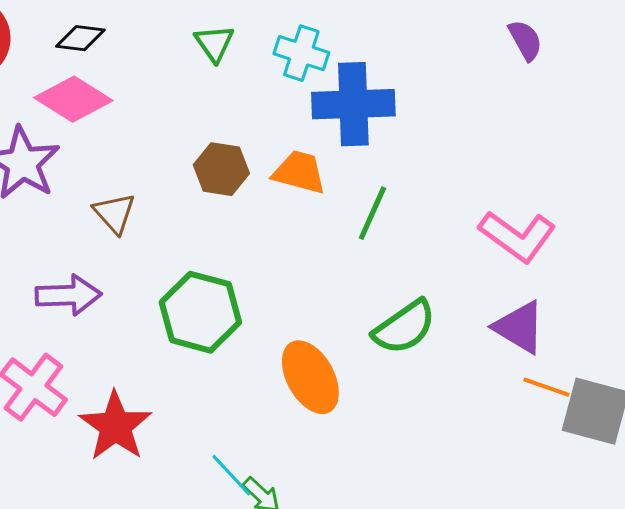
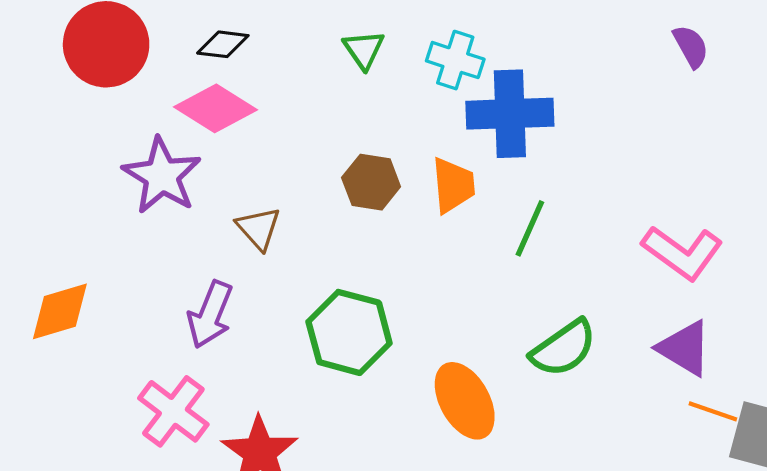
orange trapezoid: (299, 172) -> (453, 185), turned 70
purple arrow: (68, 295) -> (210, 315), turned 114

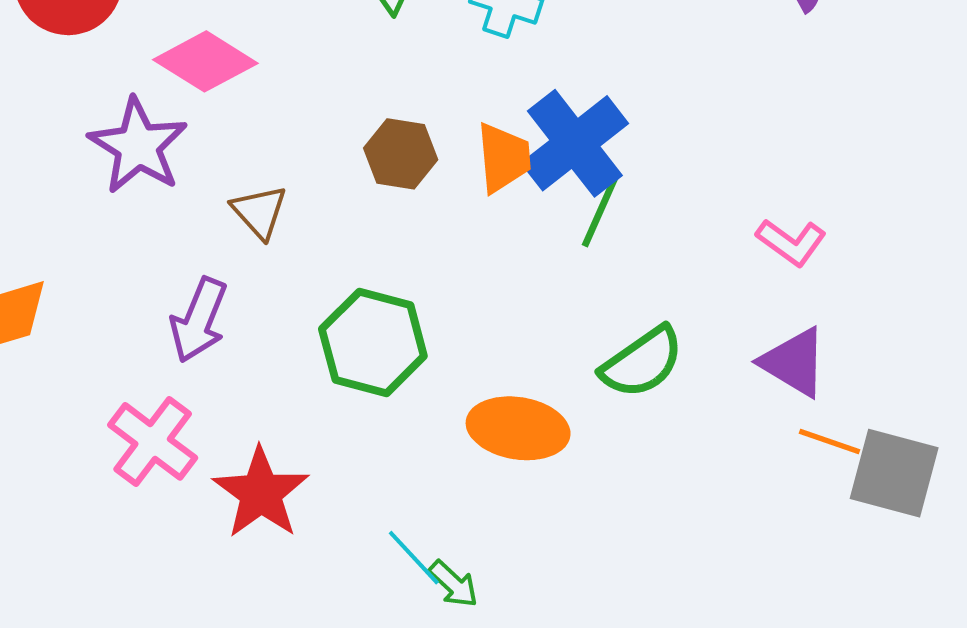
blue cross: (510, 114) -> (575, 143), moved, turned -36
pink L-shape: (682, 253) -> (791, 242), size x0.7
orange ellipse: (465, 401) -> (518, 428), turned -52

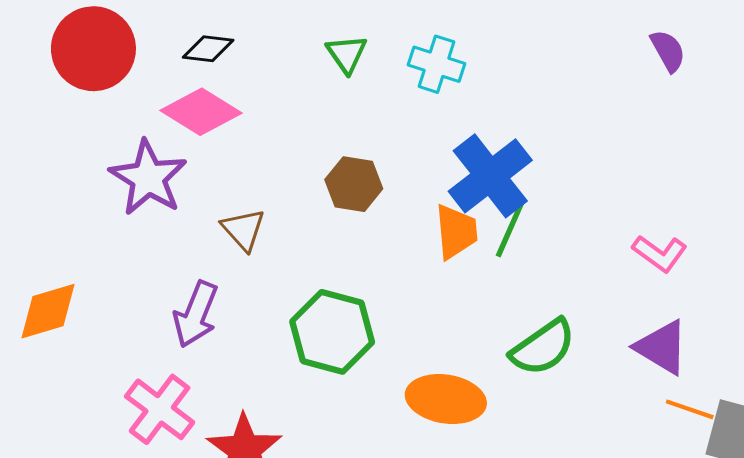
orange trapezoid: (504, 158) -> (456, 232), moved

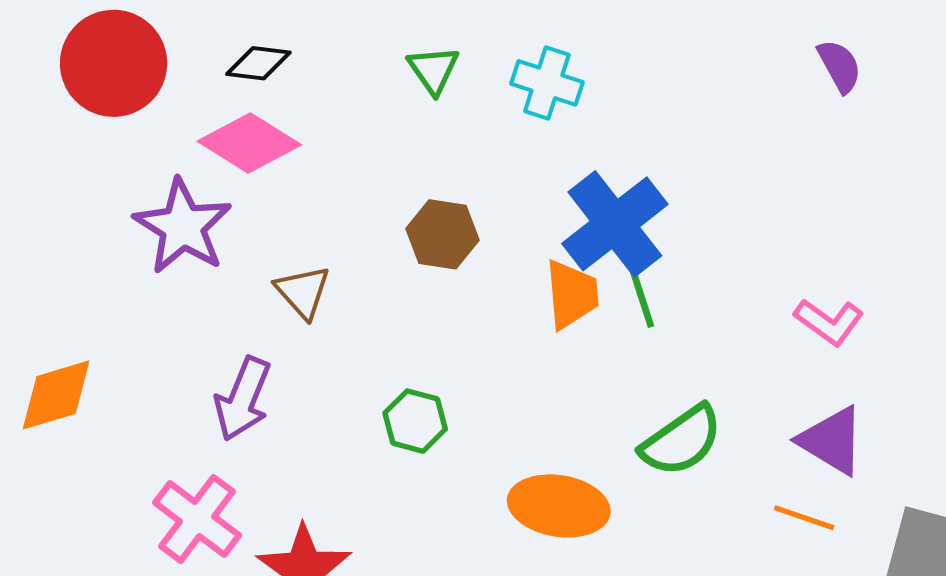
green line: (510, 230) -> (640, 292), turned -42
green hexagon: (332, 332) -> (415, 421), size x0.6
orange line: (690, 409) -> (804, 518), moved

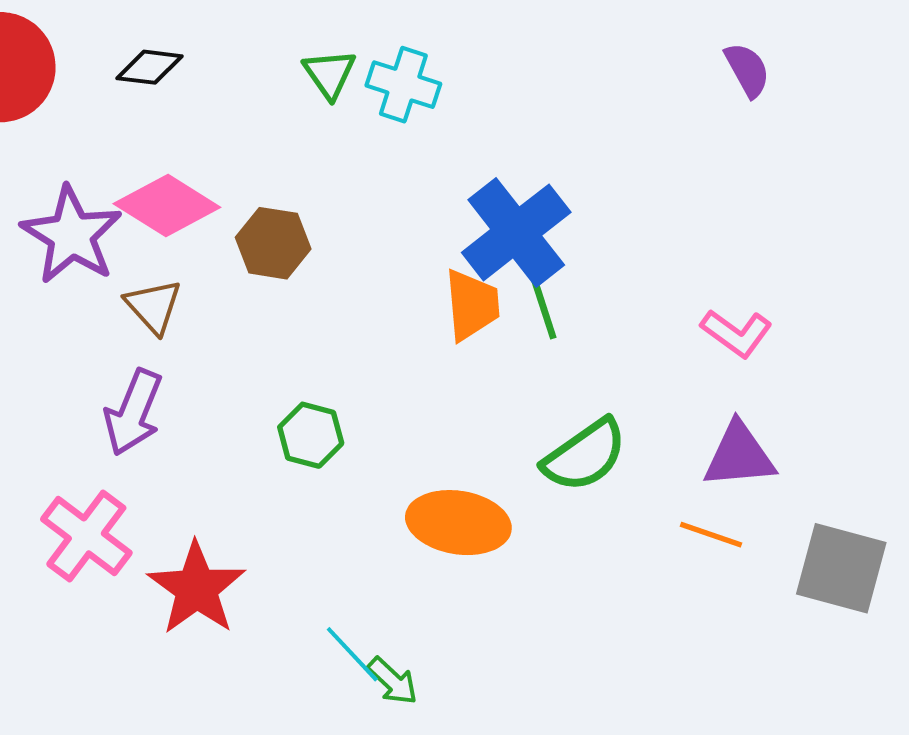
cyan cross: (547, 83) -> (403, 85), moved
pink diamond: (249, 143) -> (167, 206), moved
brown hexagon: (443, 234) -> (273, 243), moved
brown triangle: (303, 292) -> (153, 306), moved
purple triangle: (832, 441) -> (739, 455), turned -36

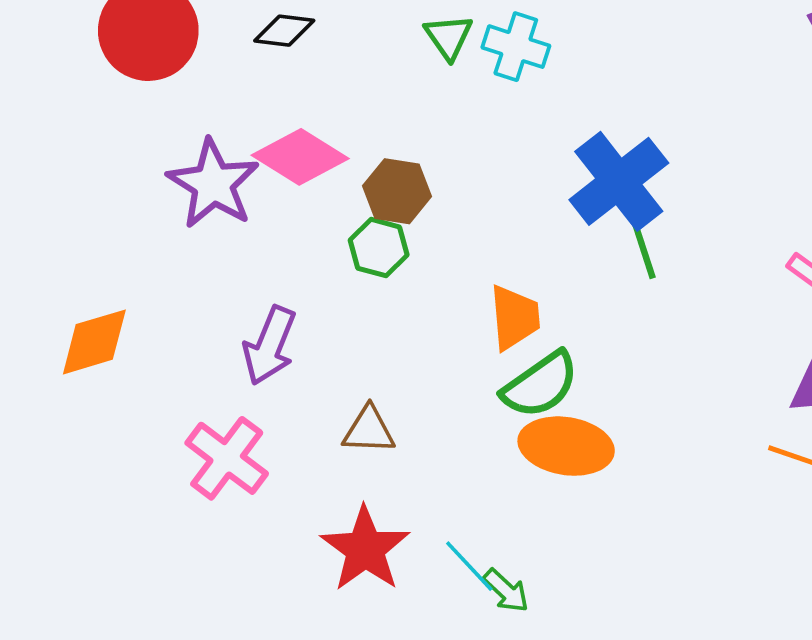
orange trapezoid: (472, 305) -> (515, 317), moved
brown triangle: (153, 306) -> (369, 430), moved, turned -46
green hexagon: (311, 435) -> (379, 248), moved
green semicircle: (585, 455) -> (540, 385), moved
red star: (196, 588) -> (365, 549), moved

